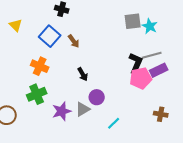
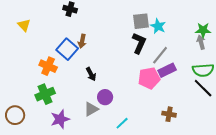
blue square: (50, 36) -> (67, 49), moved
brown arrow: (74, 41) -> (82, 41), turned 48
gray line: (152, 55) -> (160, 55), turned -36
black L-shape: (136, 63) -> (139, 43), moved
purple star: (62, 111) -> (60, 119), moved

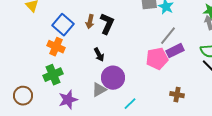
black L-shape: (139, 43) -> (107, 24), moved
blue square: (67, 49) -> (63, 25), moved
purple circle: (105, 97) -> (113, 78), size x1.5

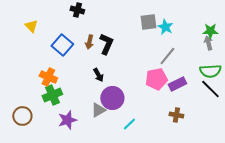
orange cross: (56, 47) -> (48, 77), moved
purple rectangle: (175, 51) -> (177, 84), moved

